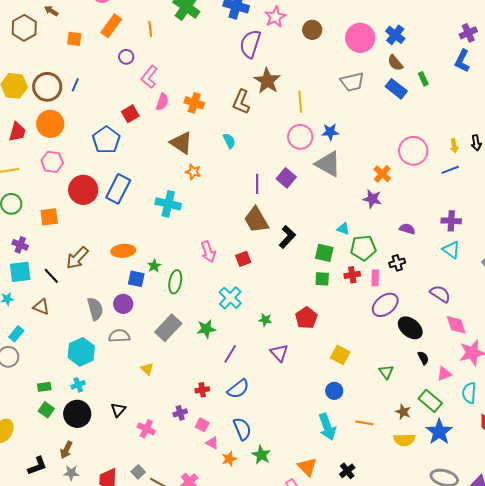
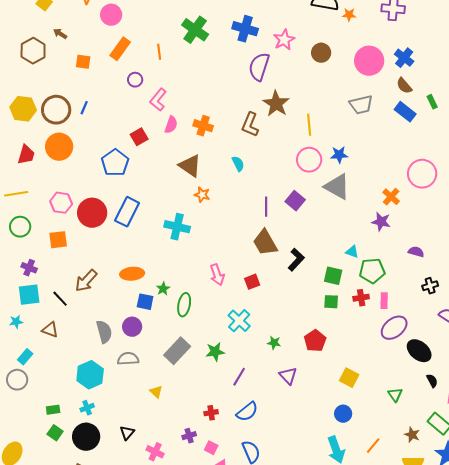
pink hexagon: (52, 162) -> (61, 203), moved
black cross: (397, 263) -> (430, 286), moved
orange line: (364, 423) -> (373, 446), turned -60

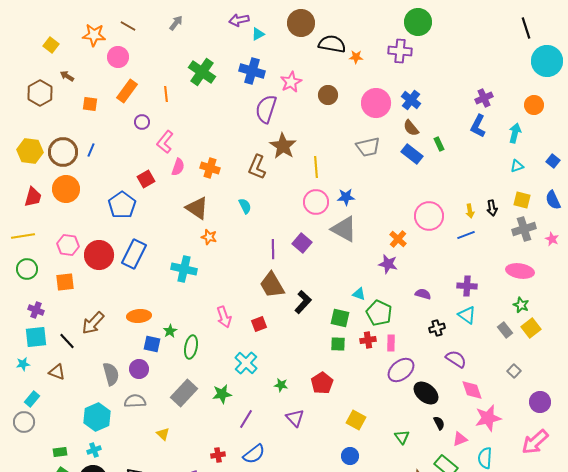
green pentagon: (372, 271) -> (379, 313), turned 30

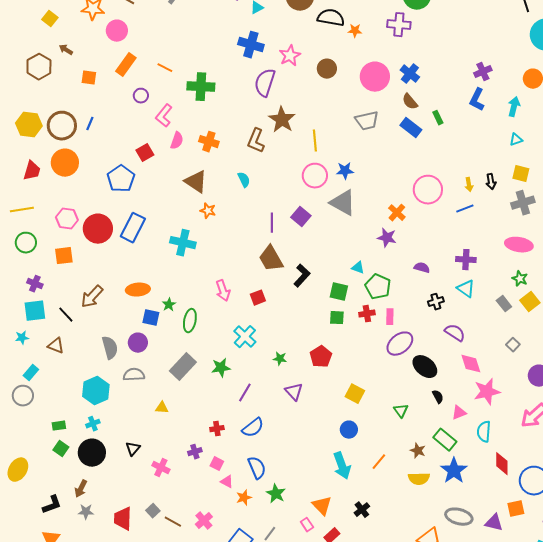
green cross: (202, 72) -> (201, 87), moved, turned -32
orange line: (166, 94) -> (165, 68), turned -56
yellow triangle: (163, 434) -> (162, 408), turned -40

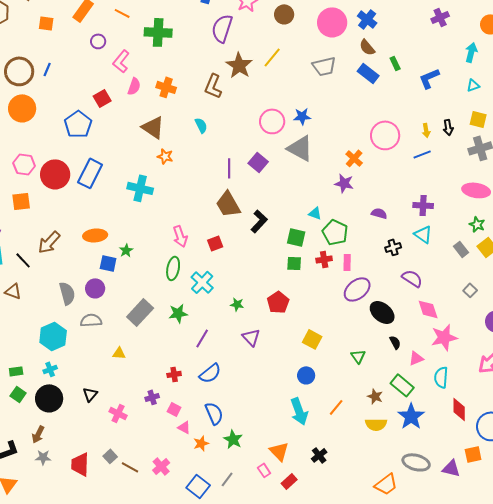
blue L-shape: (477, 100) -> (429, 78), moved, turned 40
yellow line: (315, 141) -> (272, 57), moved, turned 45
green ellipse: (190, 321) -> (173, 268), moved

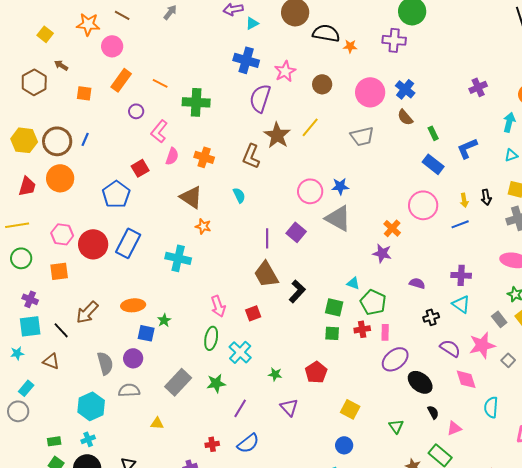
blue rectangle: (368, 73) -> (433, 164), moved
pink star: (444, 337) -> (482, 345), moved
cyan semicircle: (441, 377) -> (491, 407), moved

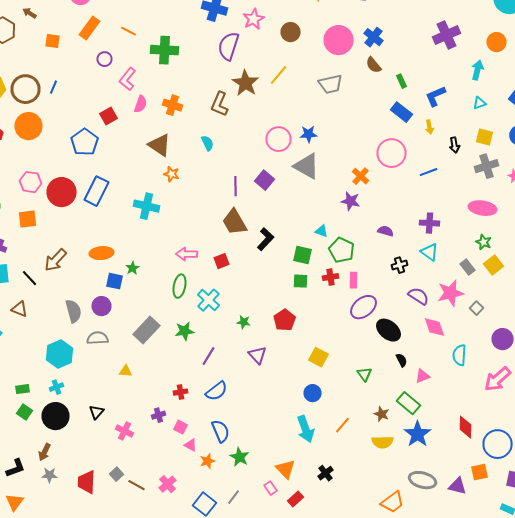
purple cross: (478, 87) -> (446, 35), size x1.5
yellow arrow: (464, 200) -> (430, 127), moved
pink arrow: (218, 306) -> (186, 254), turned 110

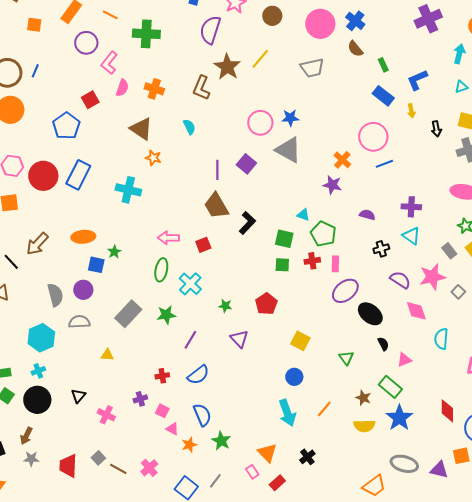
purple circle: (104, 59) -> (86, 43), size x1.5
blue line: (428, 172) -> (384, 164), moved

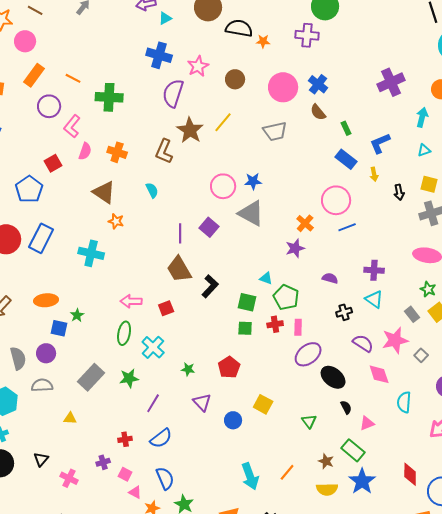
purple star: (332, 185) -> (295, 248), turned -30
blue circle: (294, 377) -> (233, 420), moved

